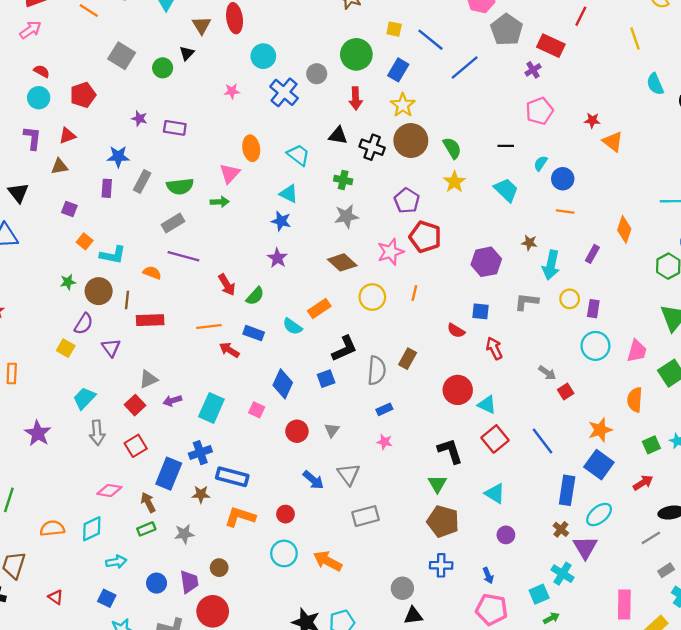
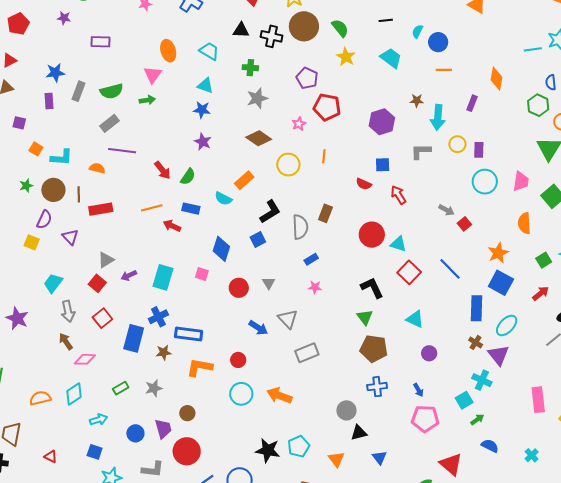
purple star: (139, 119) -> (64, 18), moved
pink star: (390, 252) -> (299, 124), size x0.6
brown arrow: (148, 502) -> (66, 341), moved

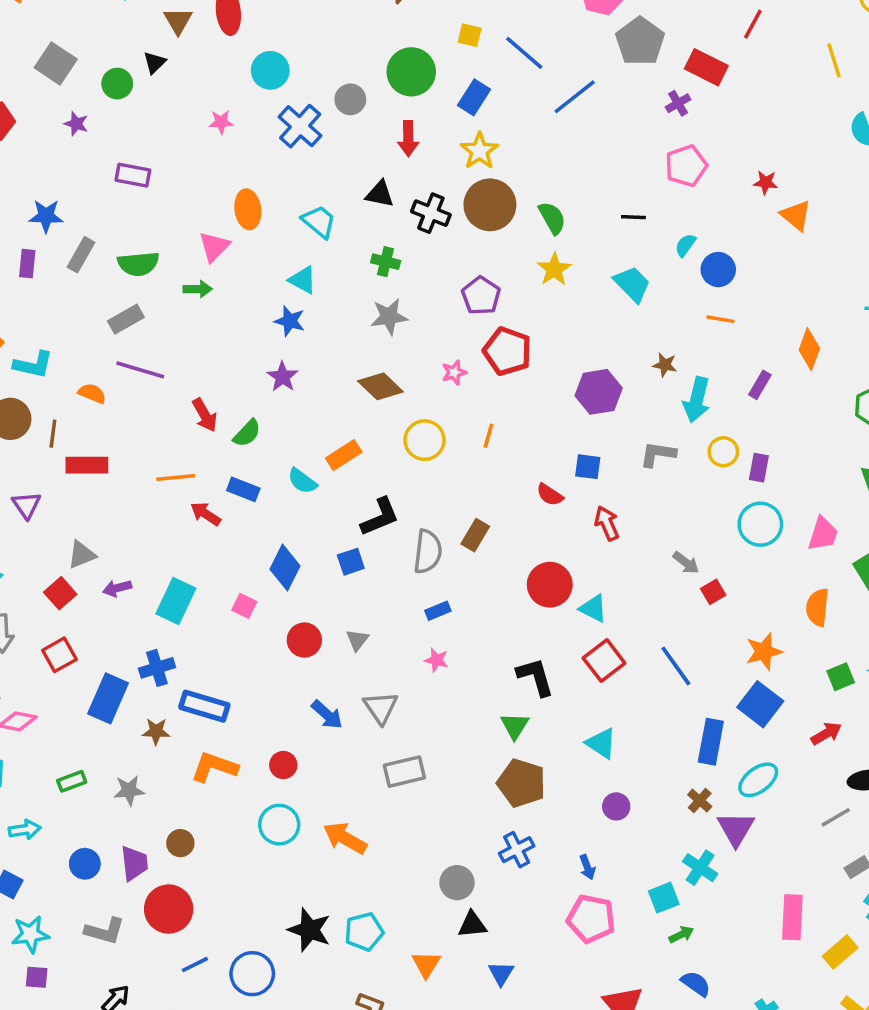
blue cross: (377, 387) -> (517, 850), turned -30

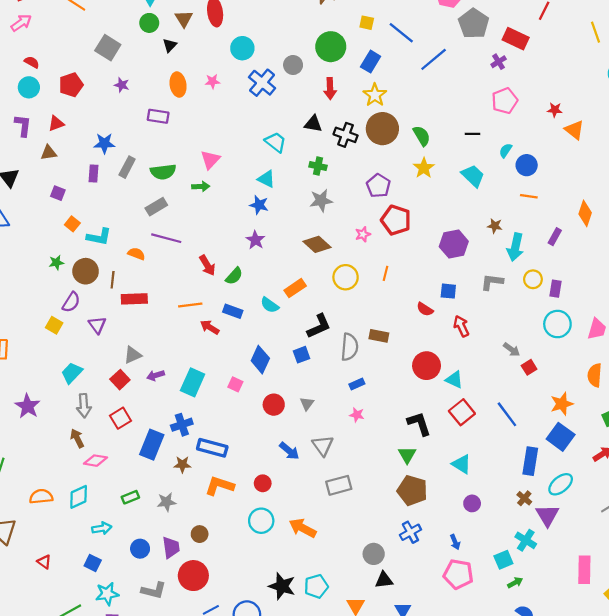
green circle: (117, 84) -> (149, 23), moved
orange ellipse: (248, 209) -> (178, 85), moved
brown rectangle: (475, 535) -> (379, 336), turned 72

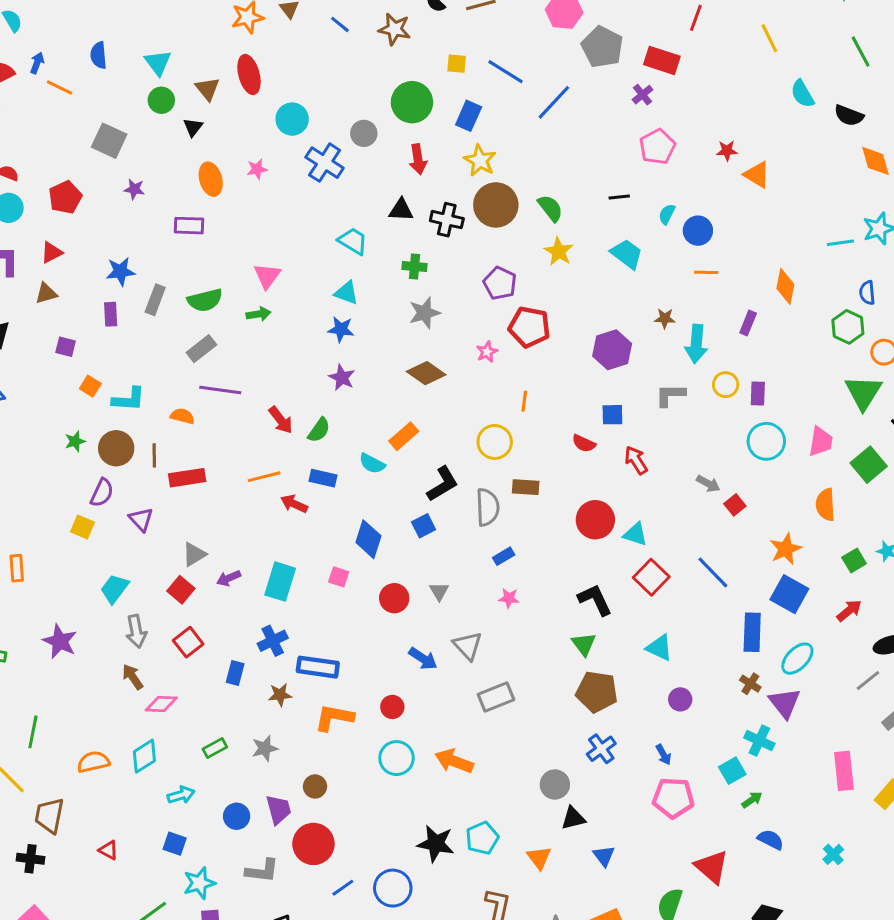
yellow circle: (346, 277) -> (495, 442), moved
blue rectangle: (152, 445) -> (235, 673), size x0.6

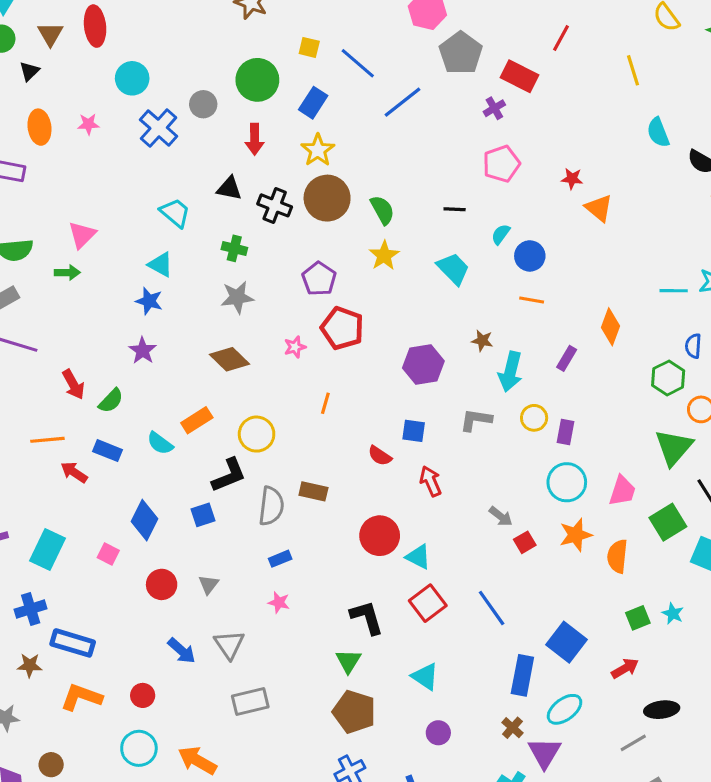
yellow circle: (495, 442) -> (257, 434), moved
orange star: (786, 549) -> (576, 535), moved

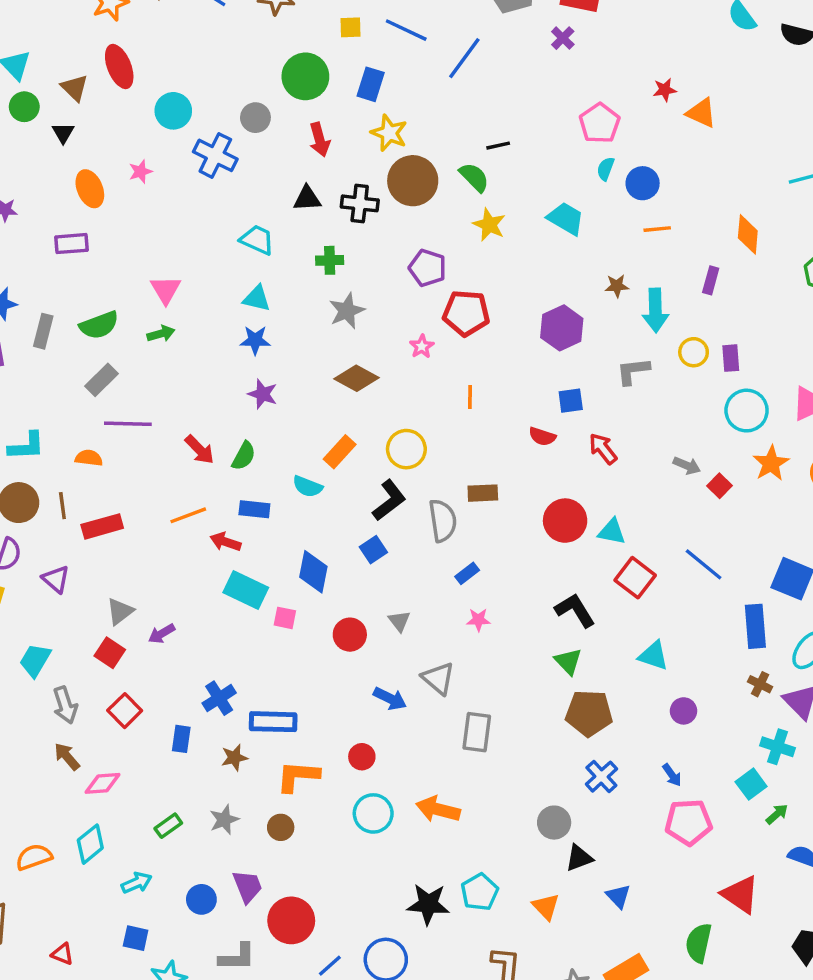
pink pentagon: (501, 164) -> (600, 123), moved
black line: (455, 209) -> (498, 146), moved
cyan rectangle: (47, 550) -> (246, 590), moved, turned -75
gray rectangle: (250, 701) -> (477, 732), turned -54
brown circle: (51, 765) -> (281, 827), moved

